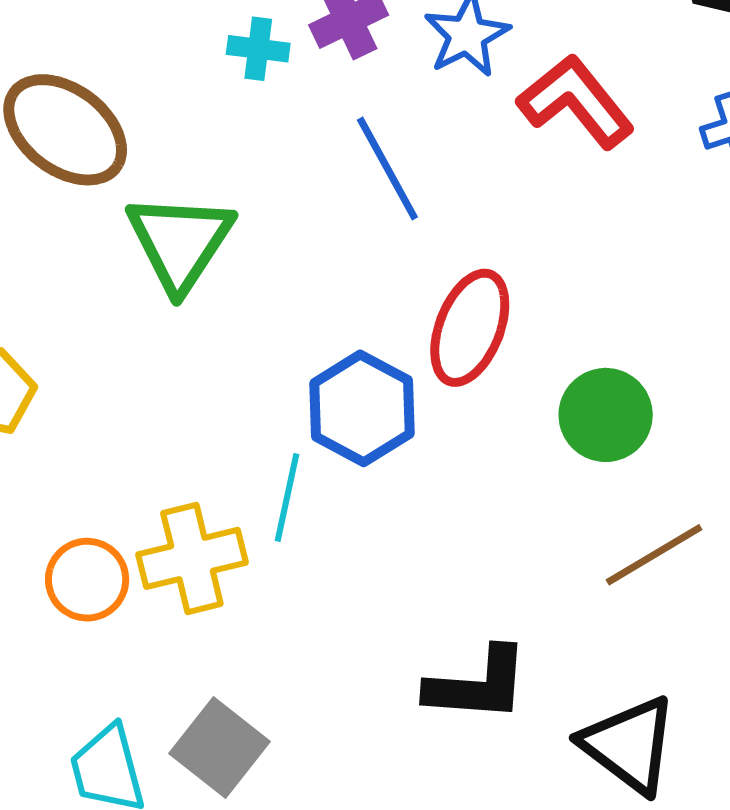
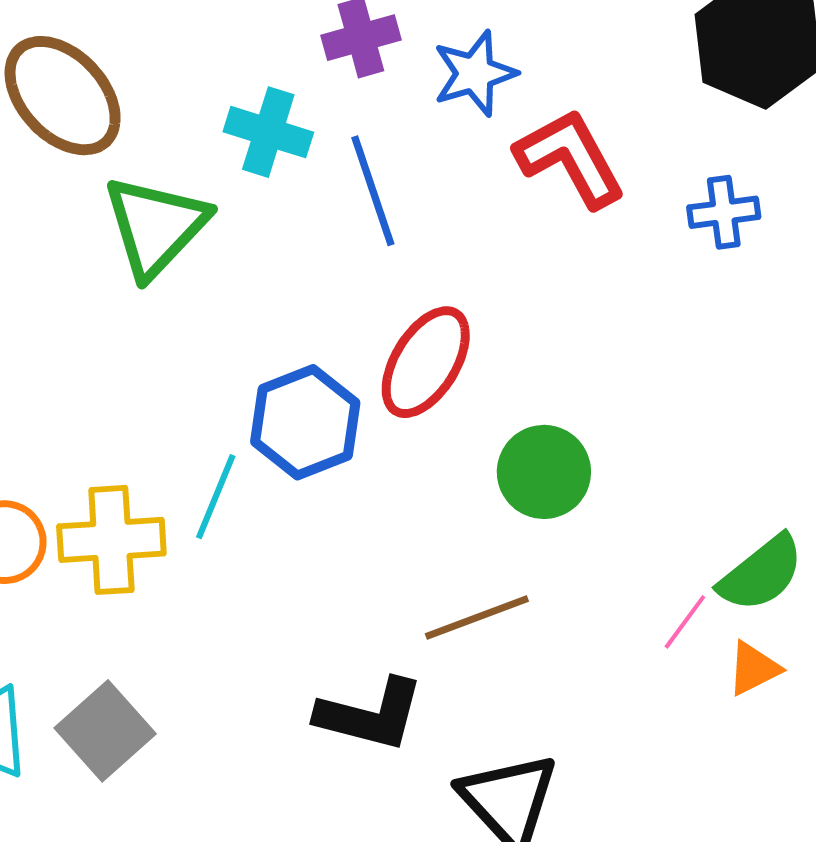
cyan cross: (258, 49) -> (268, 132), moved, size x1.4
brown line: (654, 555) -> (477, 617), moved

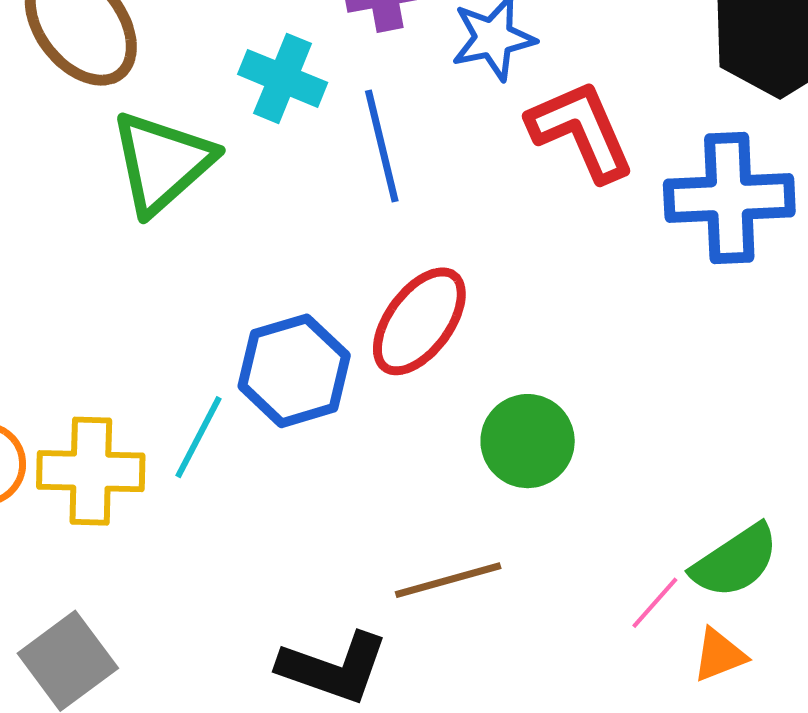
blue cross: (724, 212) -> (729, 198), size x1.8

